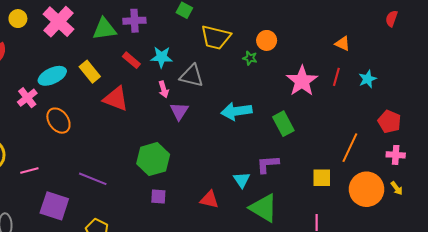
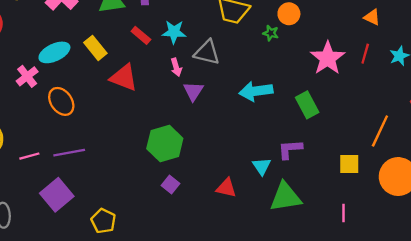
purple line: (93, 179) -> (69, 153), moved, turned -32
purple square: (158, 197) -> (171, 184), turned 35
purple square: (54, 206) -> (57, 195), turned 32
green triangle: (263, 208) -> (285, 197), turned -40

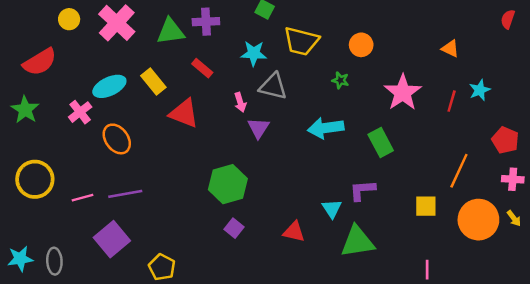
cyan star: (174, 32) -> (254, 53), moved
green star: (271, 33) -> (340, 80), moved
red line: (365, 54) -> (452, 101), moved
pink line: (344, 213) -> (427, 270), moved

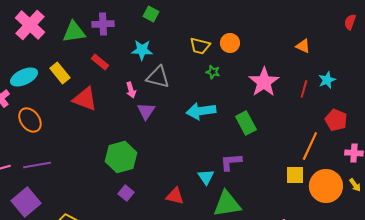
yellow trapezoid: (301, 41) -> (200, 46), moved, size x0.7
red pentagon: (505, 140) -> (336, 120), moved
yellow square: (426, 206) -> (295, 175), moved

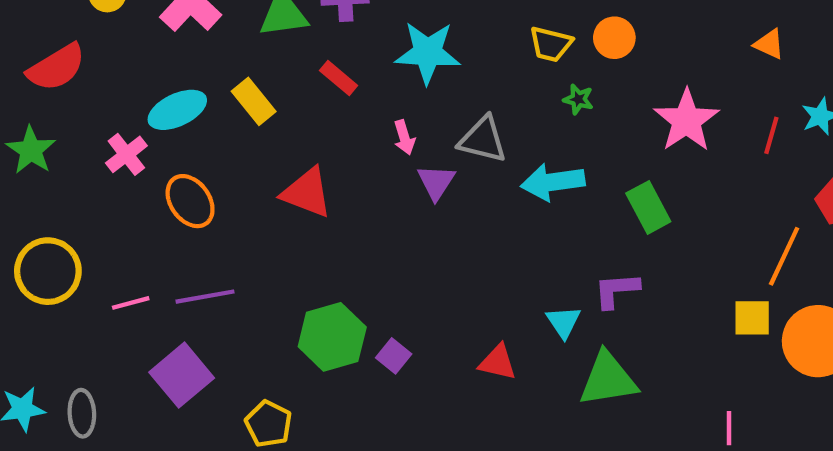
cyan star: (142, 50) -> (428, 53), size x1.4
gray triangle: (158, 77) -> (483, 140), moved
red triangle: (85, 99) -> (307, 193), moved
green hexagon: (121, 157) -> (332, 337), moved

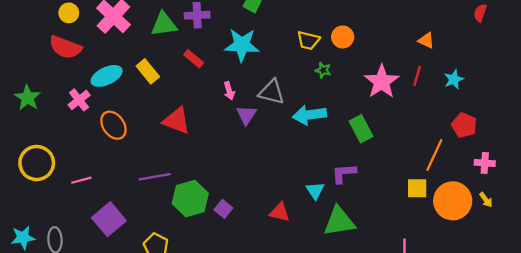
red semicircle: (56, 67) -> (65, 47), moved, turned 52
red line: (771, 135) -> (417, 76), moved
purple line: (205, 297) -> (155, 177), moved

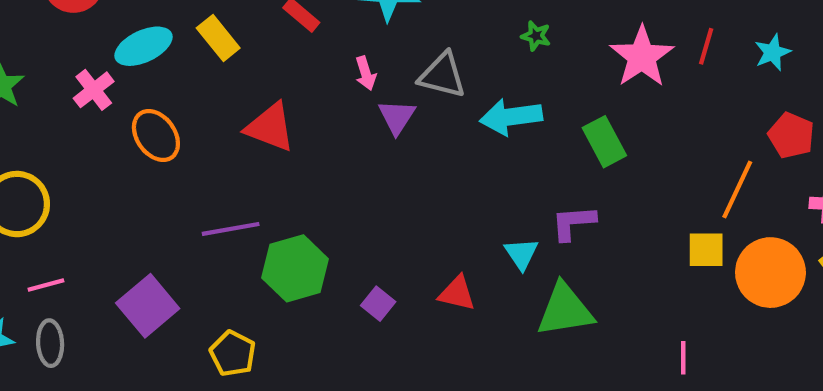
pink line: (81, 180) -> (46, 285), moved
purple square: (223, 209) -> (378, 304), moved

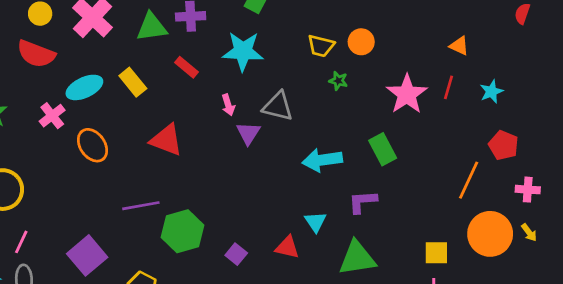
cyan arrow: (511, 117) -> (322, 160), moved
yellow square: (706, 250) -> (436, 253), moved
cyan triangle: (521, 254) -> (315, 222), moved
pink line: (46, 285) -> (21, 242), turned -50

